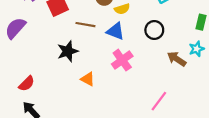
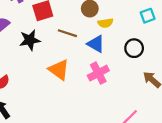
black star: (68, 51) -> (30, 40), moved
orange triangle: (88, 79) -> (59, 70), moved, size x1.5

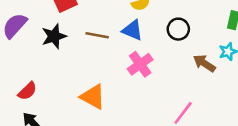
brown line: (67, 33) -> (97, 35), moved
orange triangle: (59, 70) -> (93, 97), moved

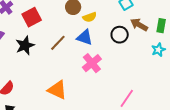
brown line: (97, 35) -> (58, 43), turned -54
brown arrow: (204, 63) -> (139, 25), moved

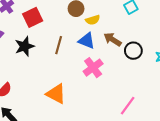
brown arrow: (139, 25) -> (113, 39), moved
black circle: (120, 35) -> (133, 51), moved
brown line: (58, 43) -> (59, 45), turned -30

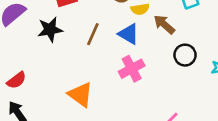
brown arrow: (113, 39) -> (164, 24), moved

